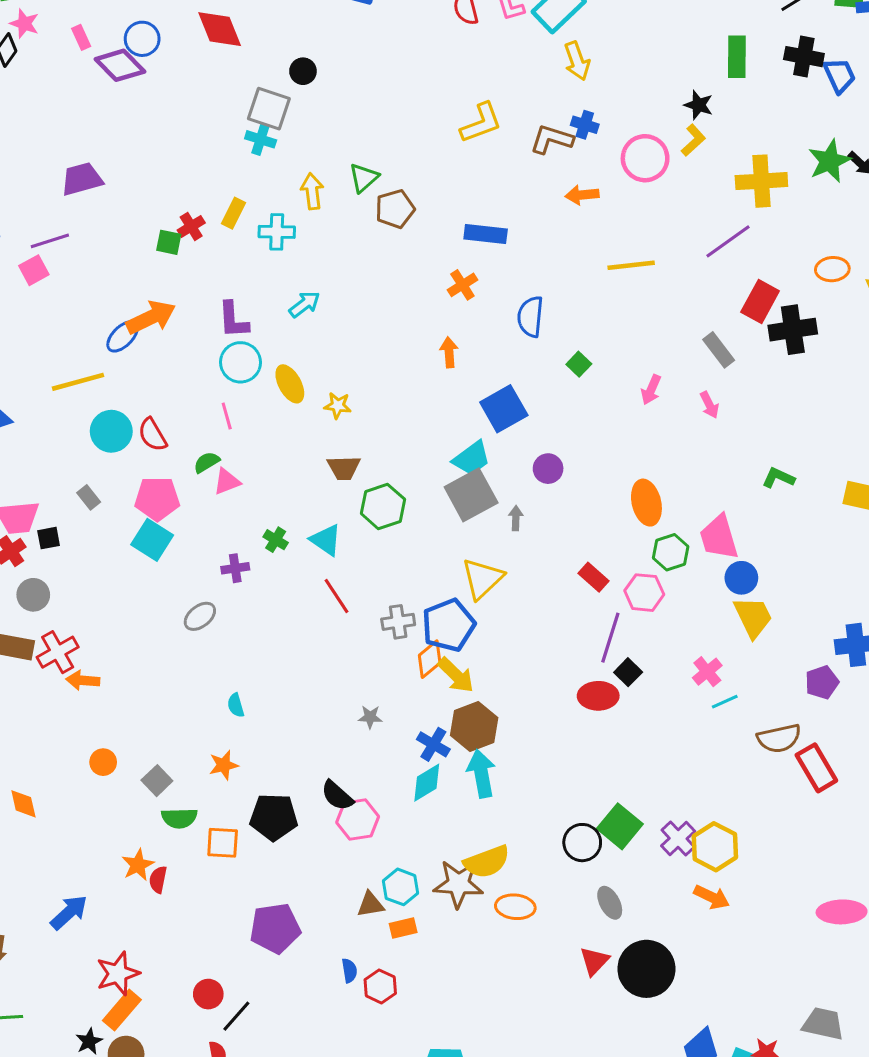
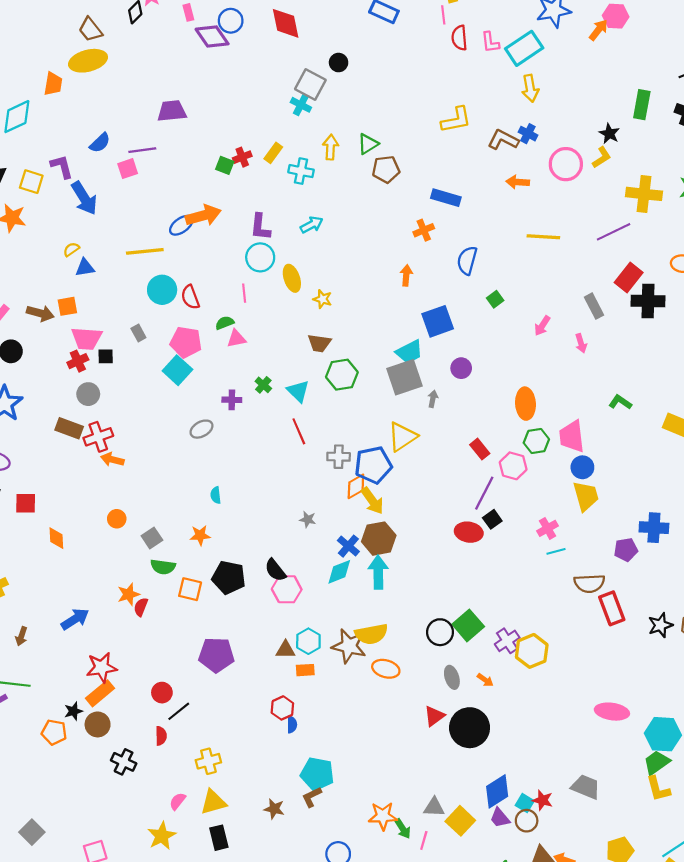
orange arrow: (712, 897) -> (485, 680), moved, size x0.7
blue semicircle: (349, 971) -> (292, 725), moved

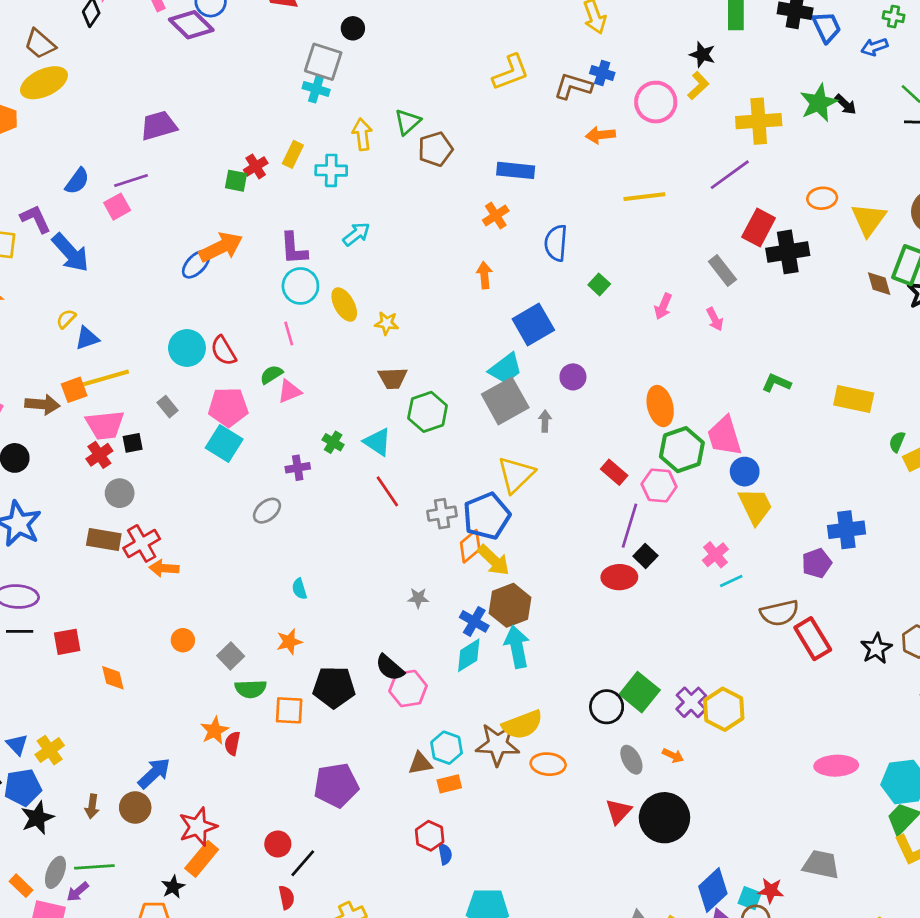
yellow line: (145, 251) -> (106, 378), moved
green hexagon: (536, 441) -> (682, 450), size x1.4
brown circle: (98, 724) -> (135, 808), moved

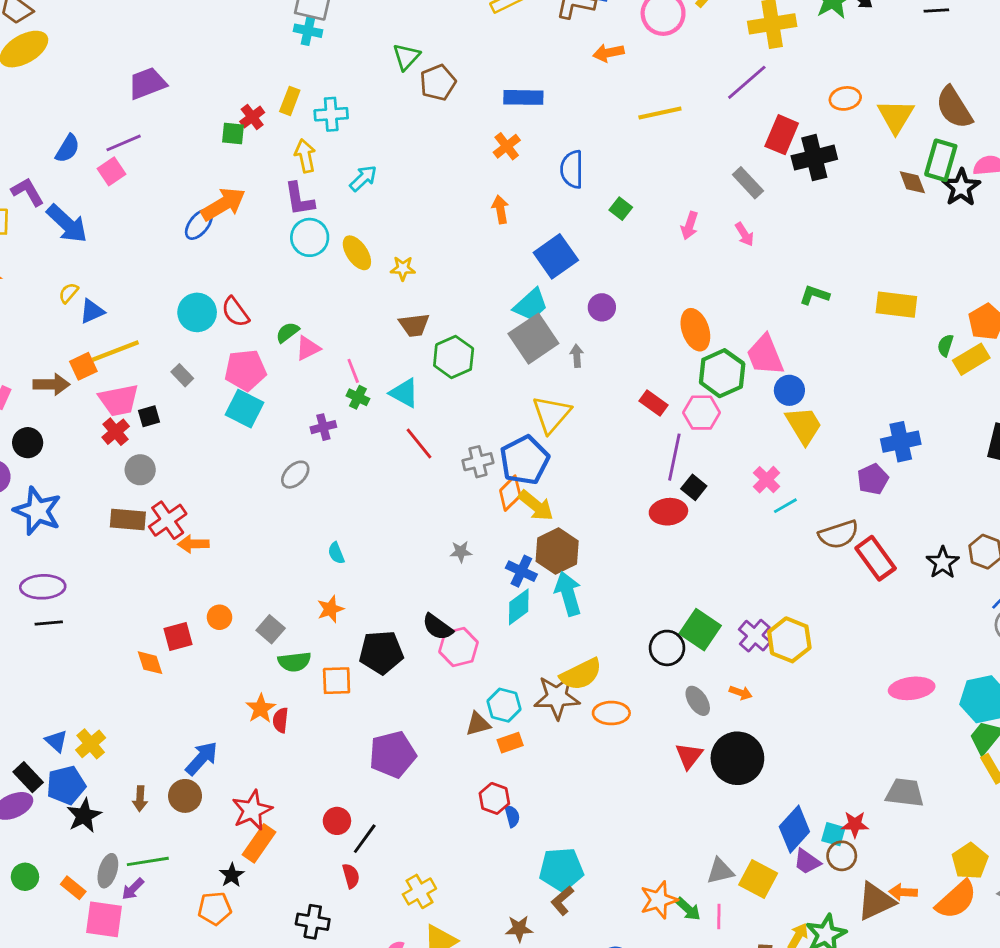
yellow arrow: (362, 134) -> (305, 156), moved
pink line: (289, 334) -> (353, 371), moved
red square: (67, 642) -> (178, 637), moved

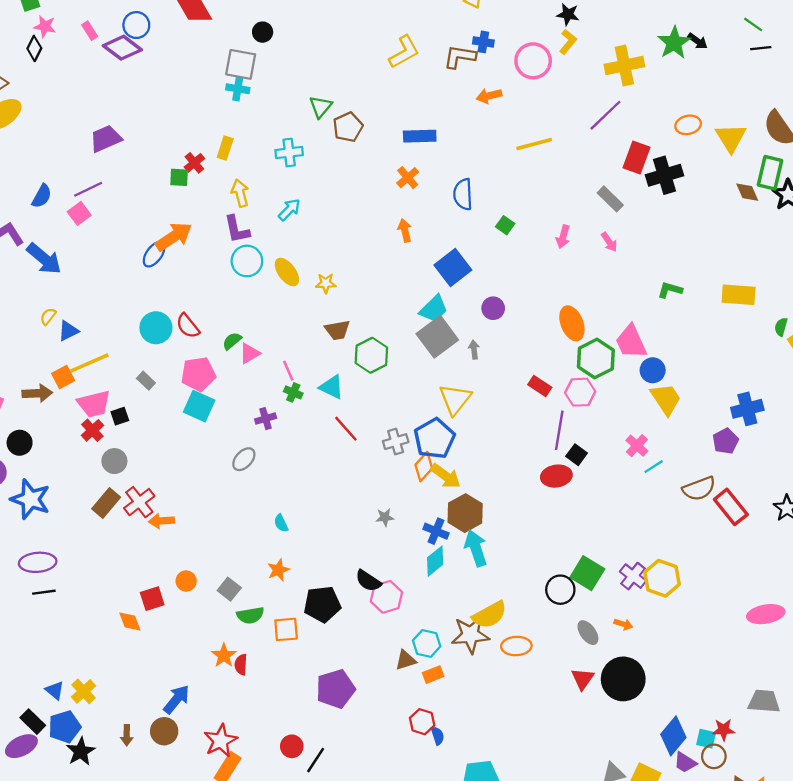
cyan cross: (331, 114) -> (289, 153), moved
brown rectangle: (128, 519) -> (106, 503), turned -52

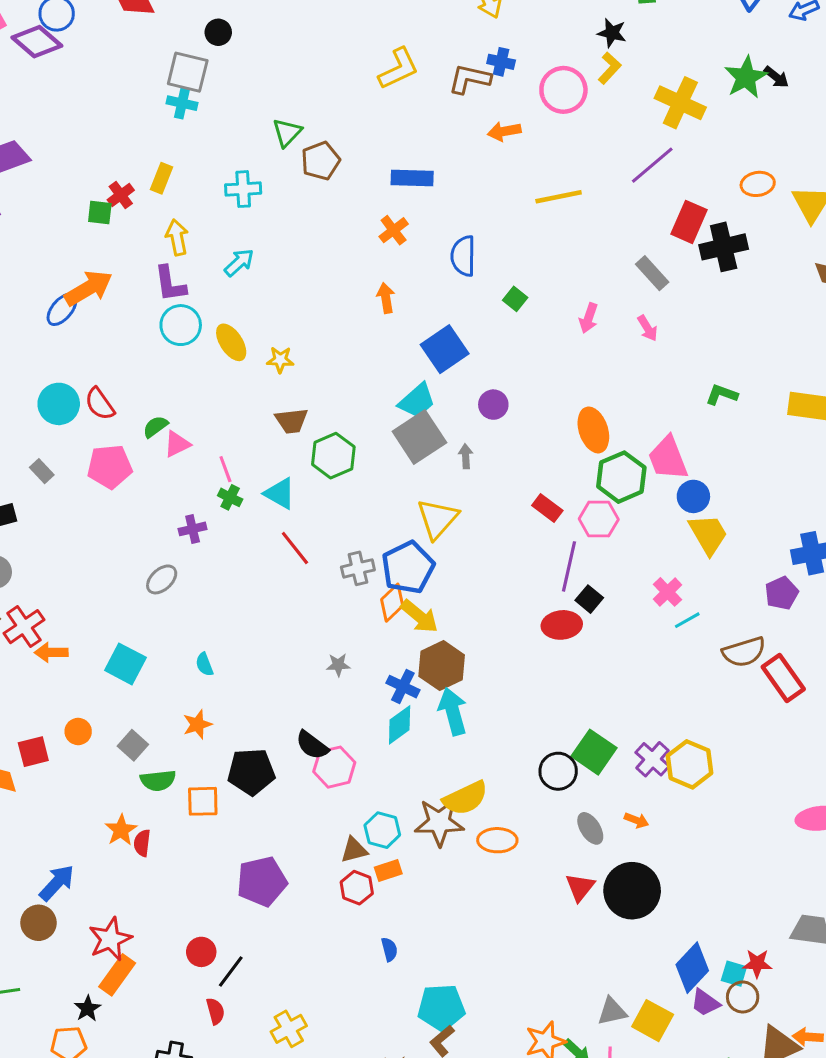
yellow cross: (624, 65) -> (680, 103), turned 33
cyan square: (199, 406) -> (125, 664), moved
red hexagon: (422, 722) -> (357, 888), moved

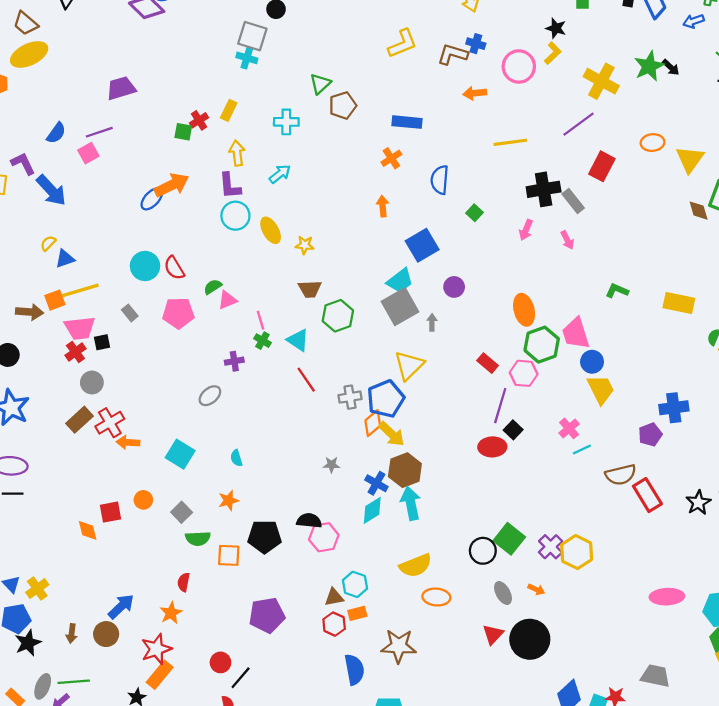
black cross: (724, 247) -> (544, 189), moved
black semicircle: (312, 745) -> (309, 521), turned 145
brown star: (439, 822) -> (399, 646), moved
orange star: (121, 830) -> (171, 613), moved
blue semicircle: (389, 949) -> (354, 670), size x1.8

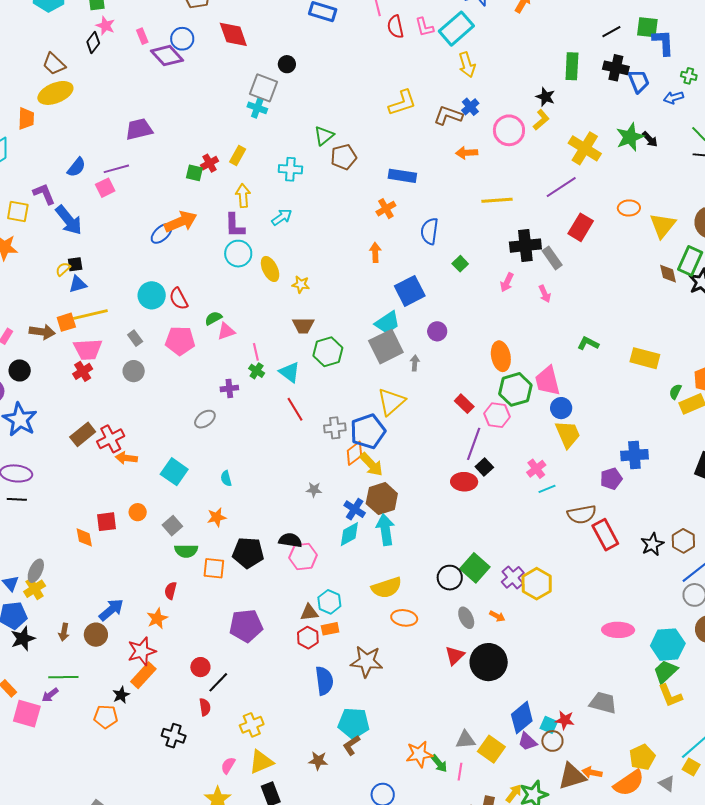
blue cross: (476, 44) -> (470, 107), turned 30
black square: (102, 342) -> (75, 264), moved
gray circle: (92, 383) -> (134, 371), moved
gray ellipse: (43, 686) -> (36, 571), moved

